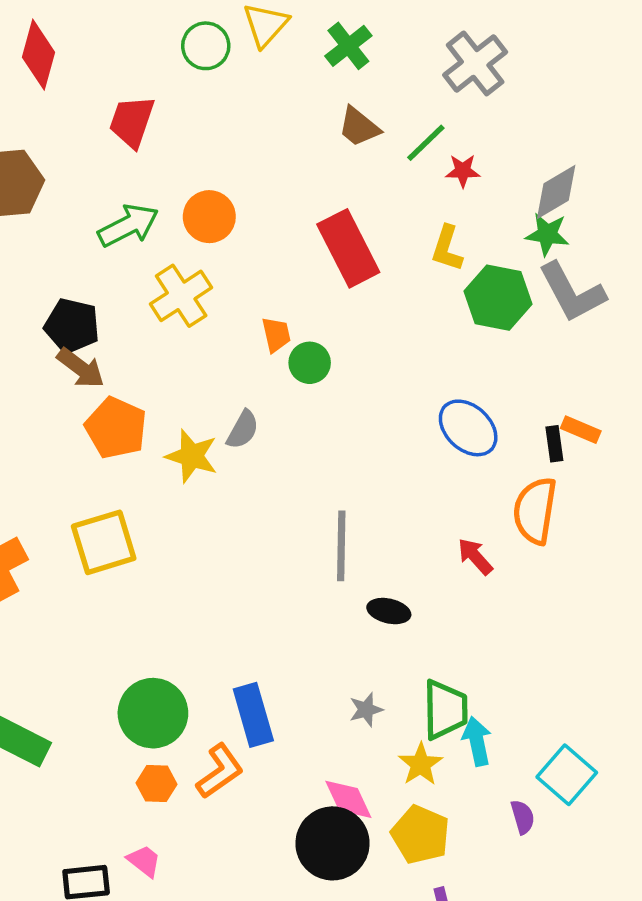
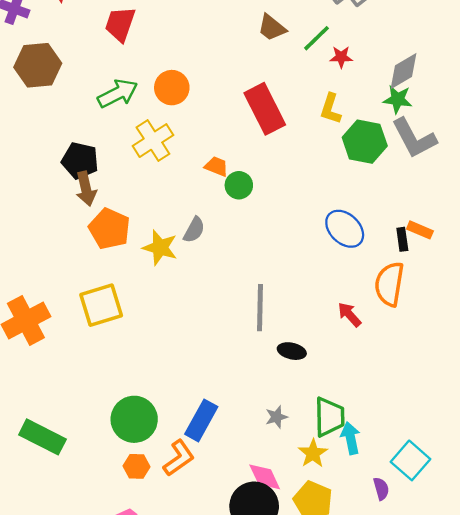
orange trapezoid: (276, 335) -> (216, 166), turned -55
brown arrow: (81, 368) -> (86, 189), turned 40
blue rectangle: (253, 715) -> (201, 420), turned 45

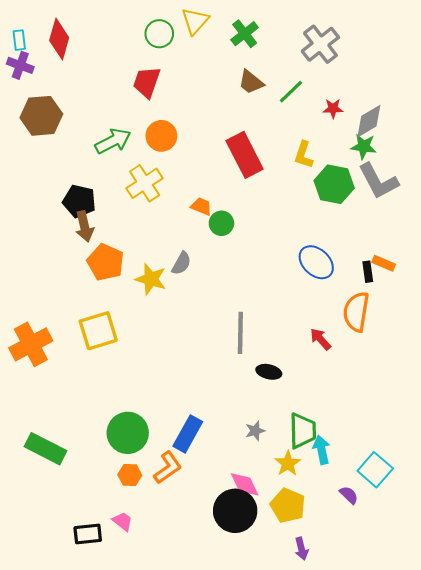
red trapezoid: (120, 24) -> (147, 82), moved
red star: (341, 57) -> (333, 108), moved
purple semicircle: (381, 489) -> (349, 495), turned -30

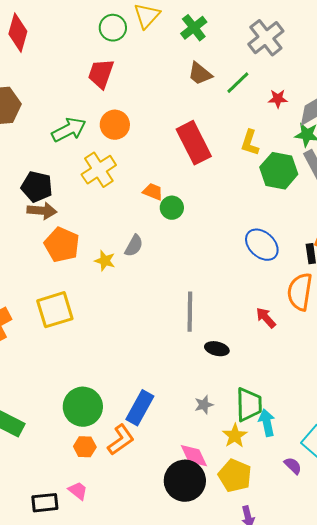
brown arrow: (85, 226) -> (42, 211), turned -72
yellow star: (151, 279) -> (105, 261), size x0.7

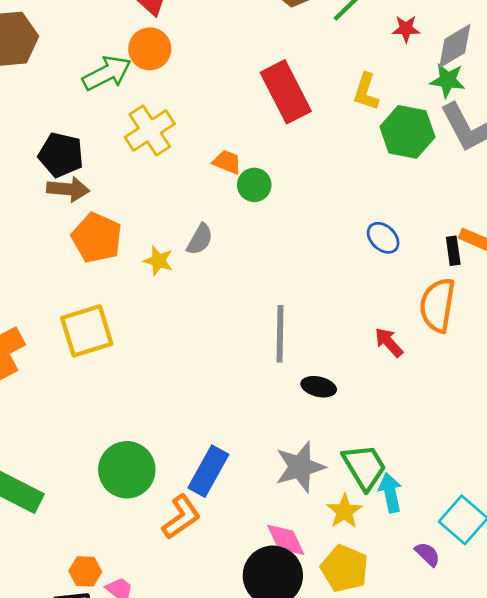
orange circle: (115, 125) -> (150, 49), moved
blue ellipse: (262, 245) -> (383, 238), size x0.7
gray star: (204, 405) -> (300, 467), size x1.8
green trapezoid: (249, 405) -> (364, 467), turned -30
orange hexagon: (85, 447) -> (85, 571), moved

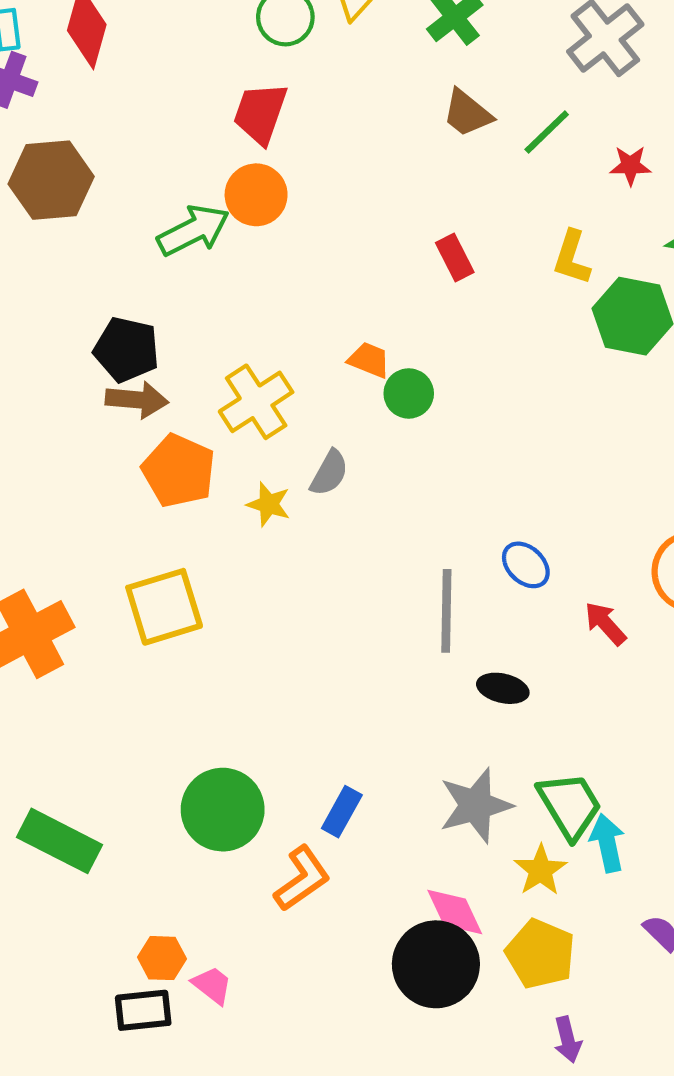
red rectangle: (286, 92) -> (455, 258), size x0.5
yellow cross: (150, 130) -> (256, 402), moved
blue ellipse: (383, 238) -> (526, 565), moved
blue rectangle: (208, 471) -> (342, 812), size x0.7

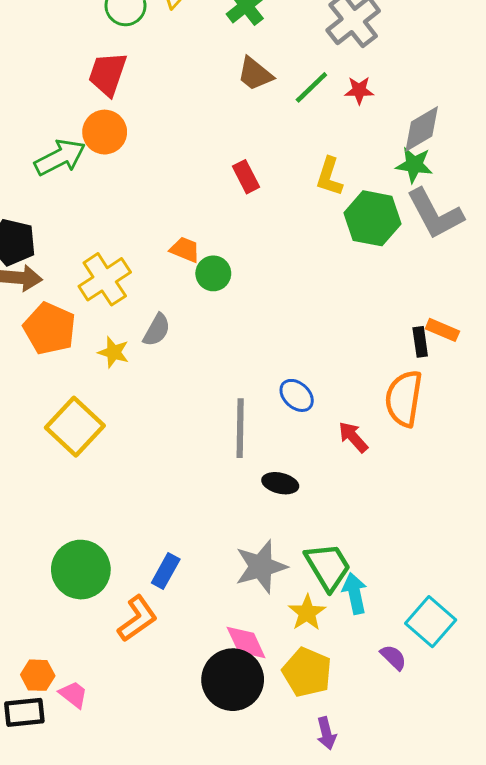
red star: (630, 166) -> (359, 90), moved
yellow square: (164, 607) -> (75, 427), moved, turned -30

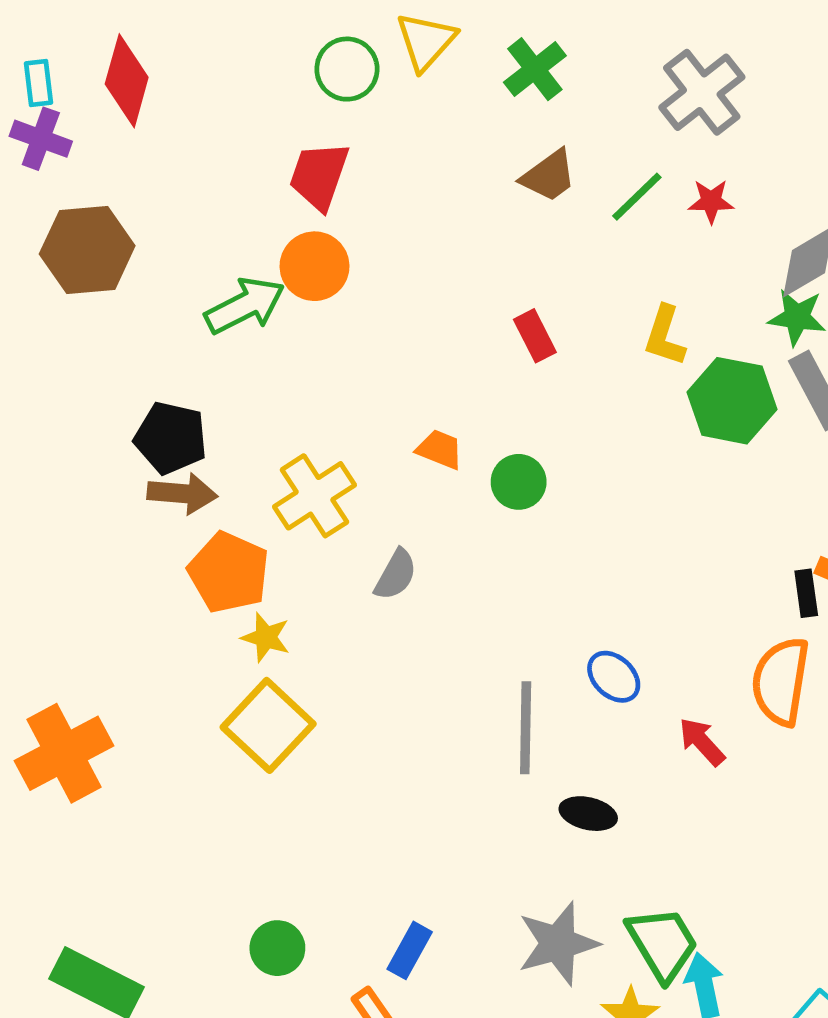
brown trapezoid: (255, 74) -> (549, 176), turned -75
green circle: (213, 273) -> (519, 482), moved
yellow star: (114, 352) -> (266, 637), moved
green circle: (81, 570) -> (277, 948), size x0.6

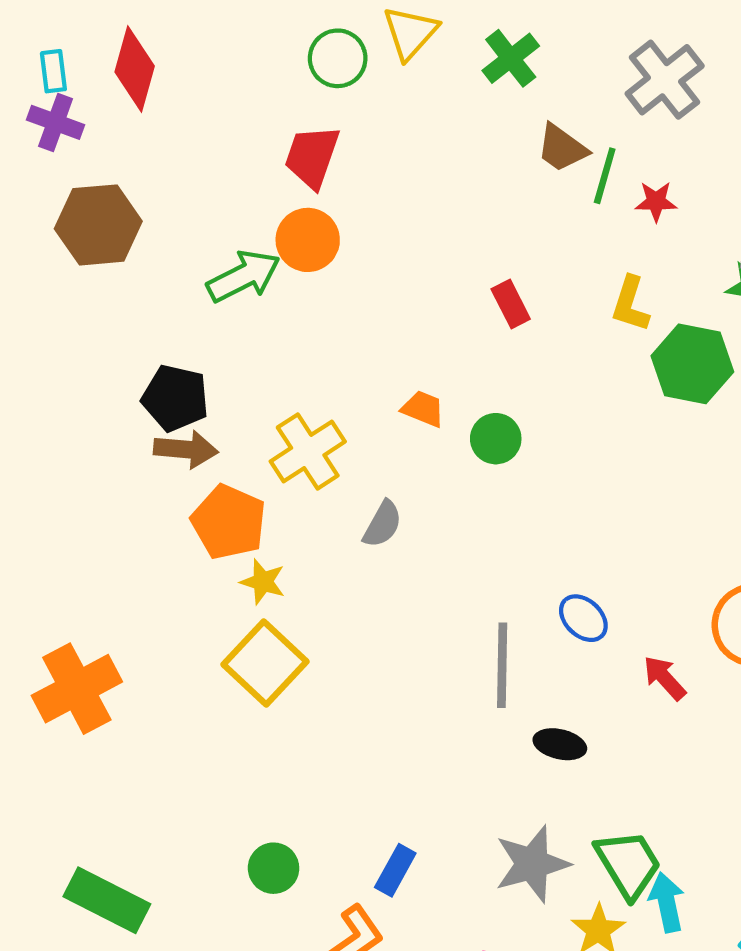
brown trapezoid: (549, 176) -> (562, 148), moved, turned 72
green line: (637, 197) -> (605, 176), turned -30
red star: (711, 201) -> (656, 201), moved

